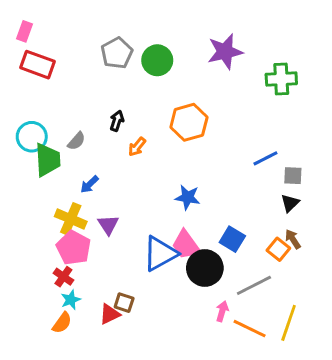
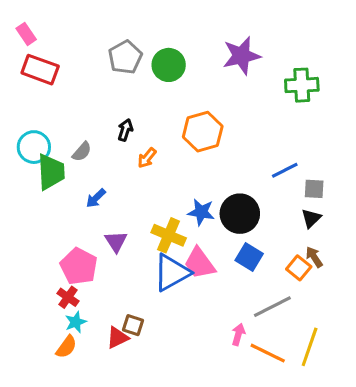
pink rectangle: (25, 31) -> (26, 34), turned -54
yellow cross: (71, 219) -> (169, 235), moved
black circle: (205, 268) -> (240, 214), moved

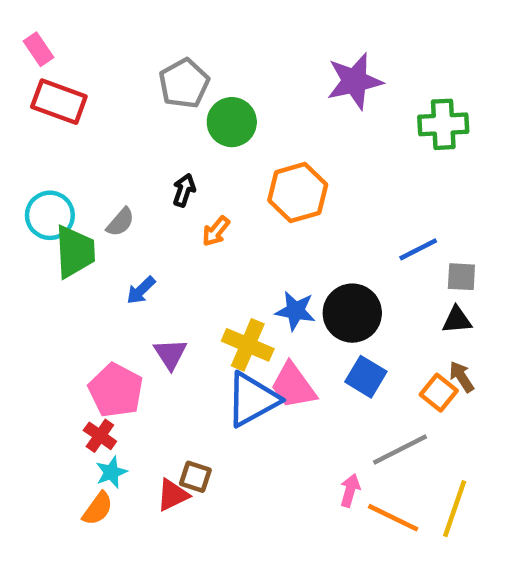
green circle: (169, 65) -> (232, 122), moved
black triangle: (311, 218) -> (457, 320), turned 40

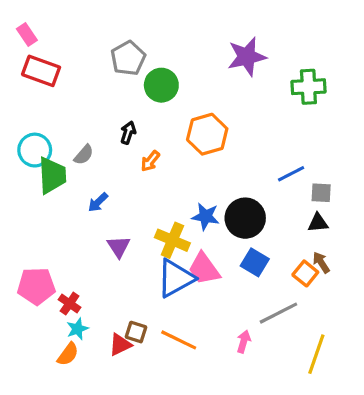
pink pentagon: (116, 390) -> (36, 286), moved, turned -30
orange line: (393, 518) -> (179, 340), moved

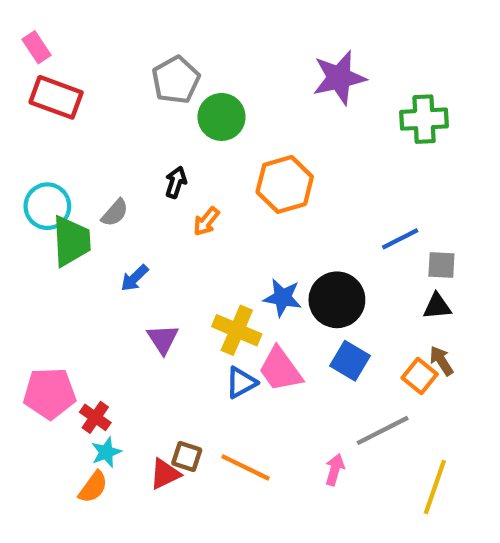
blue triangle: (176, 278) -> (241, 383), size x0.6

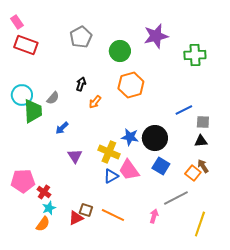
green circle: (222, 117) -> (120, 51), moved

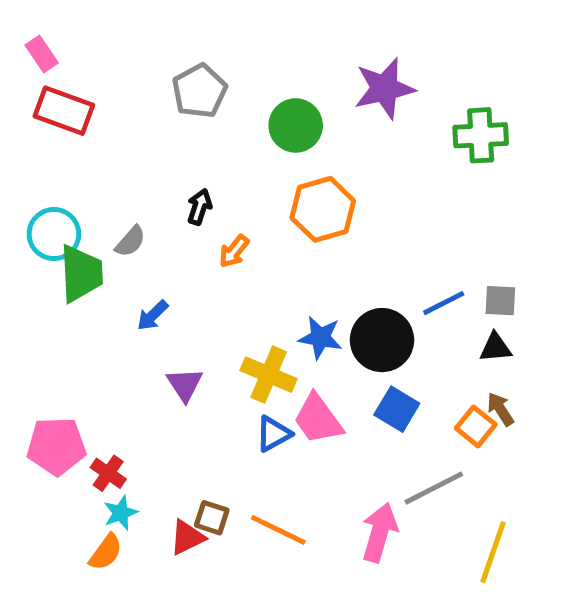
blue line: (184, 110) -> (444, 303), moved
pink arrow: (154, 216) -> (380, 532), size x1.6

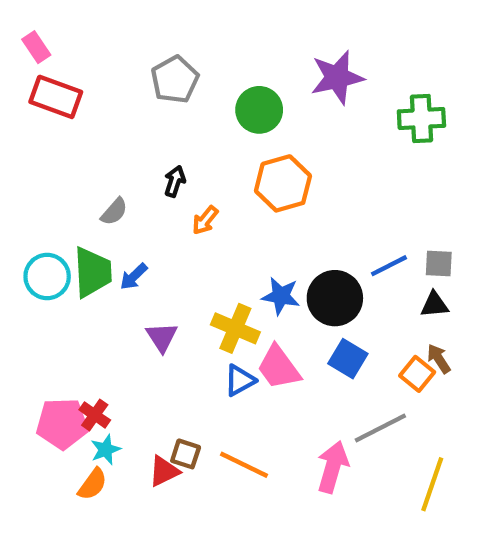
cyan circle: (54, 234) -> (47, 276), moved
green trapezoid: (81, 273) -> (93, 272), moved
pink pentagon: (56, 446) -> (62, 424), moved

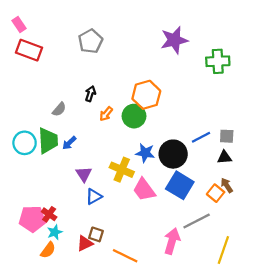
green circle: (259, 110) -> (134, 116), moved
blue square: (348, 359) -> (180, 185), size x1.4
blue triangle: (240, 380) -> (94, 196), moved
orange line: (244, 465) -> (125, 256), moved

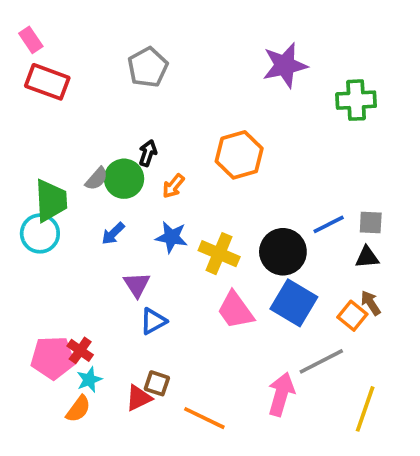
green circle: (134, 116) -> (124, 179), moved
green trapezoid: (48, 141) -> (51, 201), moved
blue star: (145, 153) -> (172, 237), moved
yellow cross: (122, 170) -> (219, 254), moved

